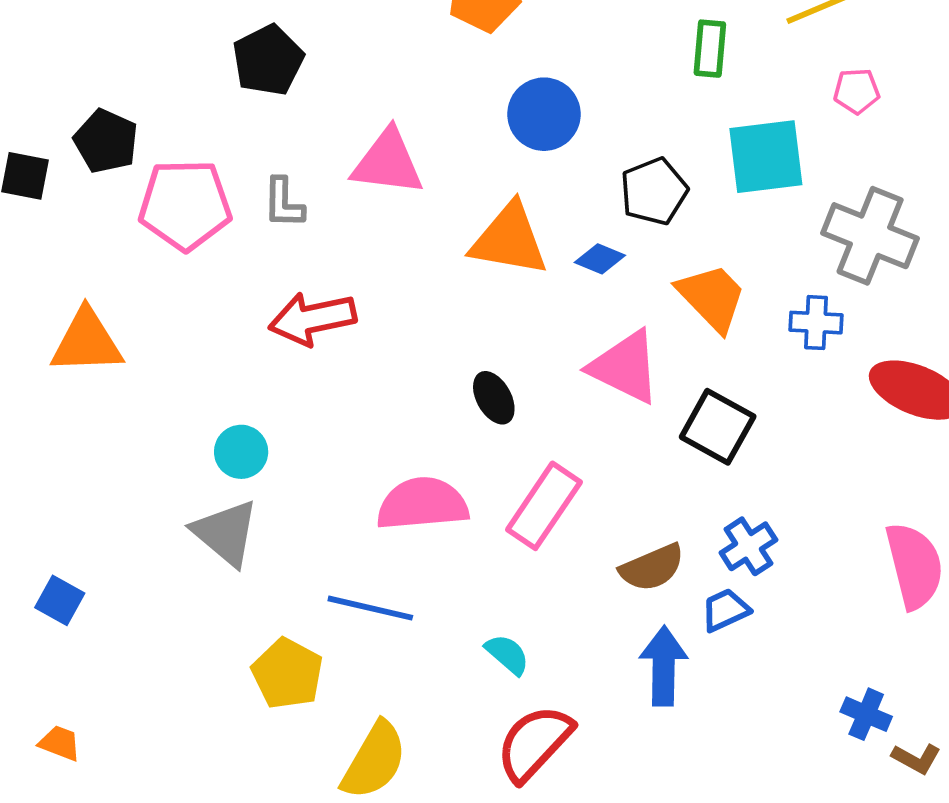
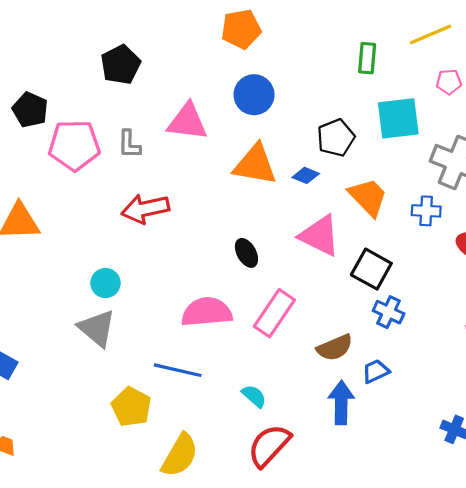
blue circle: (544, 114) -> (254, 95), moved
blue cross: (748, 546) -> (389, 312), moved, turned -32

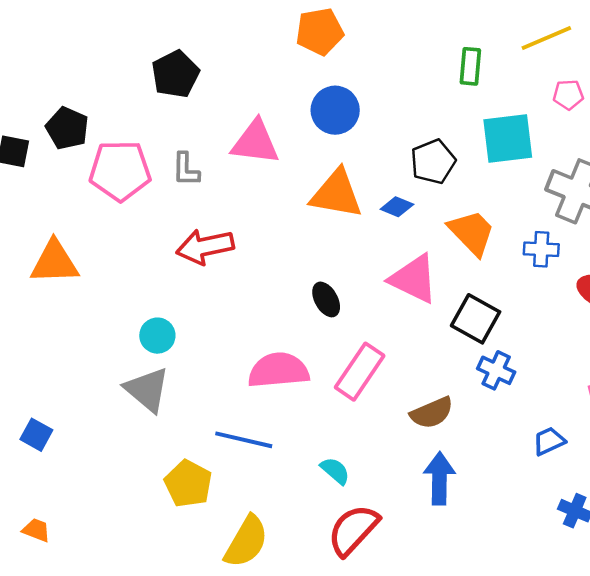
blue trapezoid: (376, 371) -> (549, 441), moved

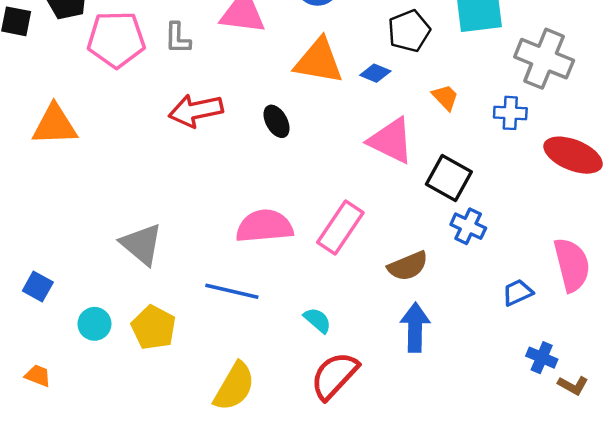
orange trapezoid: (472, 233) -> (445, 97), size x0.6
black ellipse: (326, 299) -> (276, 121), moved
cyan circle: (157, 336) -> (94, 324), moved
yellow pentagon: (188, 484) -> (154, 327), moved

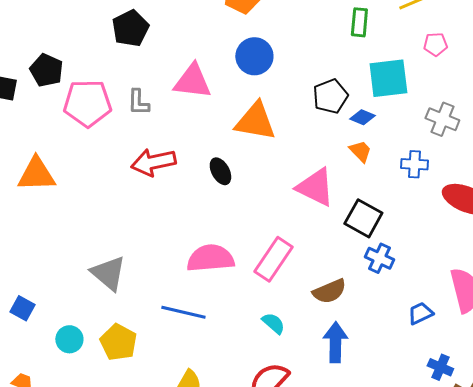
gray cross: (544, 59) -> (442, 119), size x0.7
blue diamond: (375, 73) -> (362, 117), moved
cyan semicircle: (317, 320) -> (273, 323), moved

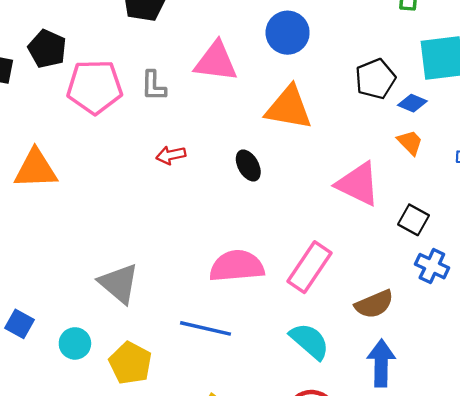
red arrow: (153, 162) -> (171, 155), size x0.6
black square: (363, 218) -> (413, 220), size x0.7
cyan semicircle: (273, 323) -> (309, 341), size x1.5
cyan circle: (69, 339) -> (75, 343), moved

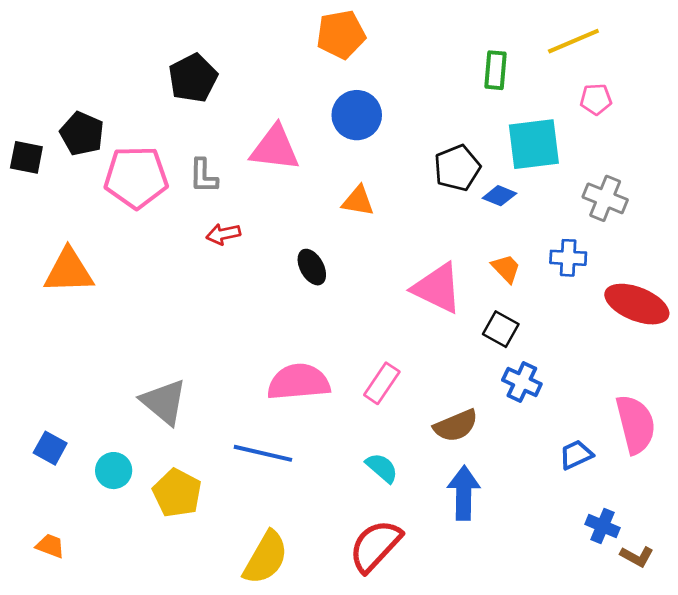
orange triangle: (289, 108) -> (358, 201), size x0.6
orange trapezoid: (410, 142) -> (506, 268), moved
red arrow: (171, 155) -> (223, 234), moved
pink rectangle: (309, 267) -> (382, 383), size x0.7
cyan semicircle: (309, 341) -> (382, 468), size x0.7

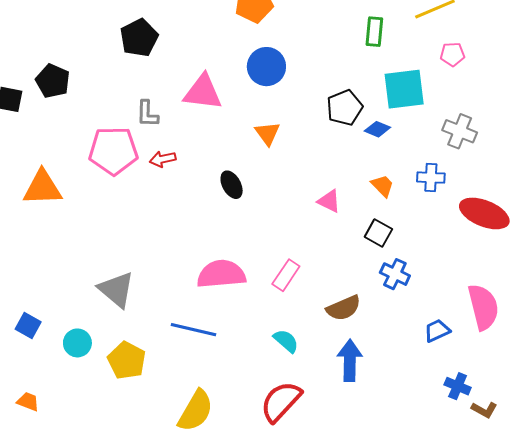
pink pentagon: (136, 177) -> (113, 151), moved
orange triangle: (358, 201) -> (267, 133), turned 44
pink triangle: (437, 288) -> (329, 201), size x0.6

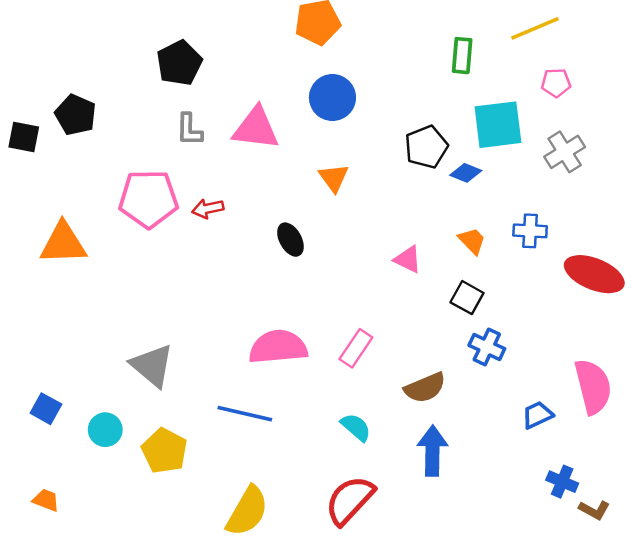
gray L-shape: (147, 114) -> (189, 130), moved
gray cross: (460, 131) -> (565, 152), moved, turned 36

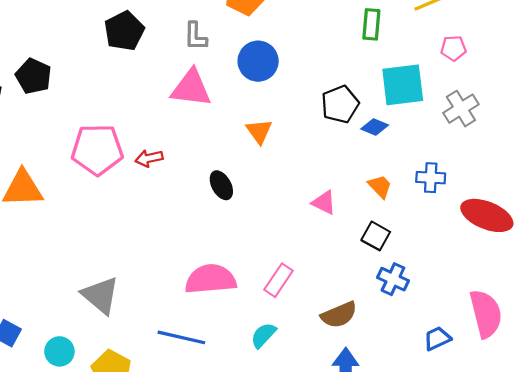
gray L-shape: (189, 130) -> (195, 36), moved
cyan semicircle: (356, 427) -> (263, 335), moved, turned -88

